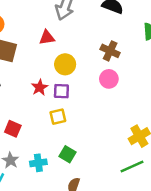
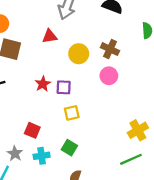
yellow circle: (65, 64) -> (79, 54), moved
yellow square: (58, 117) -> (72, 113), moved
red square: (13, 129) -> (32, 130), moved

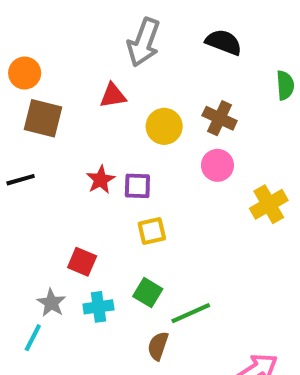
yellow cross: (138, 130) -> (269, 204), moved
green line: (131, 159) -> (191, 313), moved

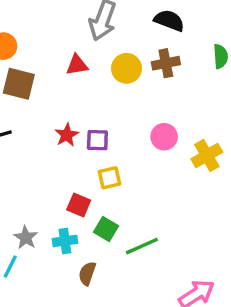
brown cross: (220, 118) -> (166, 63), moved, turned -36
yellow circle: (164, 126) -> (127, 68), moved
pink circle: (217, 165) -> (164, 137), moved
red square: (82, 262) -> (79, 205), moved
brown semicircle: (158, 346) -> (87, 273), moved

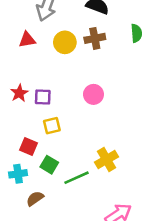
yellow cross: (207, 155) -> (107, 159), moved
brown semicircle: (87, 273) -> (35, 199), turned 36

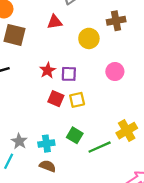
yellow circle: (65, 42) -> (89, 38), moved
red square: (28, 146) -> (56, 99), moved
brown semicircle: (35, 199) -> (48, 166), moved, turned 56

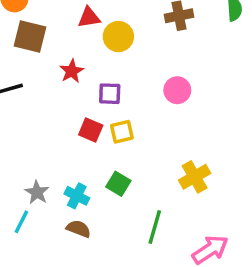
yellow circle: (89, 38) -> (118, 37), moved
red star: (48, 70) -> (72, 71), moved
cyan cross: (46, 144) -> (77, 196), turned 35
green line: (100, 147) -> (155, 227), moved, turned -50

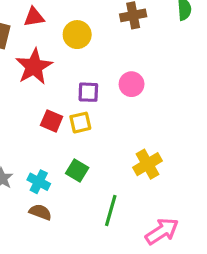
red triangle: (89, 17) -> (34, 17), moved
red star: (72, 71) -> (34, 67), size x1.6
purple square: (110, 94) -> (88, 92), moved

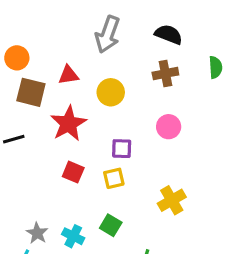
pink circle: (132, 84) -> (169, 127), moved
red square: (52, 121) -> (73, 172), moved
yellow cross: (148, 164) -> (172, 200), moved

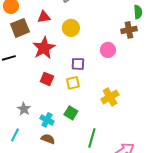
brown cross: (165, 74) -> (129, 30), moved
brown square: (31, 92) -> (20, 28), turned -36
gray star: (37, 233) -> (24, 109), moved

